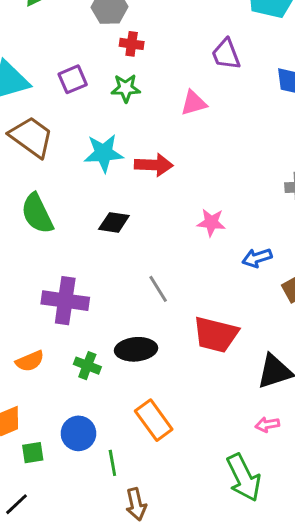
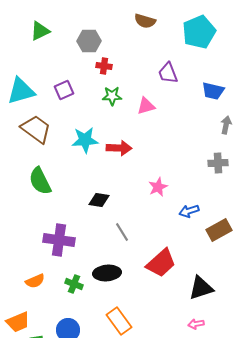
green star: (126, 88) -> (112, 96), moved
black diamond: (114, 222) -> (99, 200), moved
pink star: (211, 222) -> (158, 187), turned -30
red trapezoid: (216, 335) -> (161, 263), turned -56

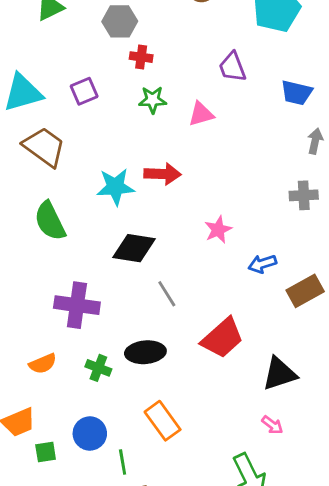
cyan star: (85, 140) -> (115, 187), moved
black diamond: (99, 200) -> (134, 248), size x1.4
pink arrow: (196, 324) -> (272, 425), turned -133

